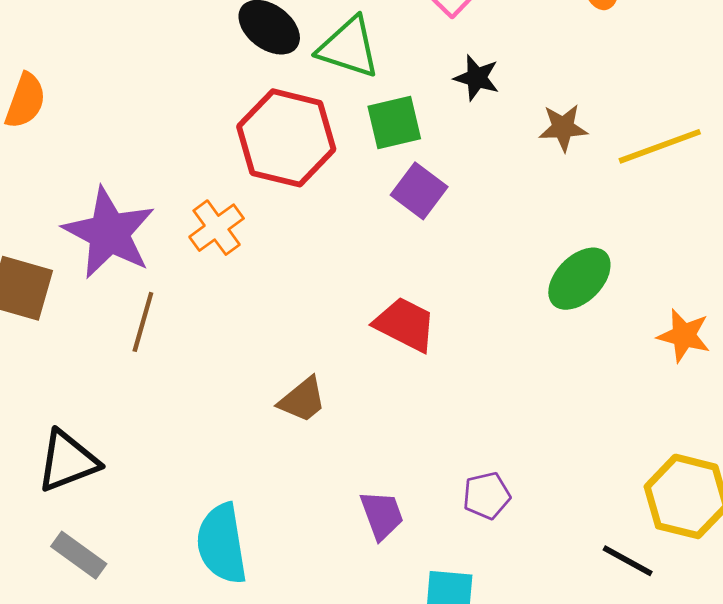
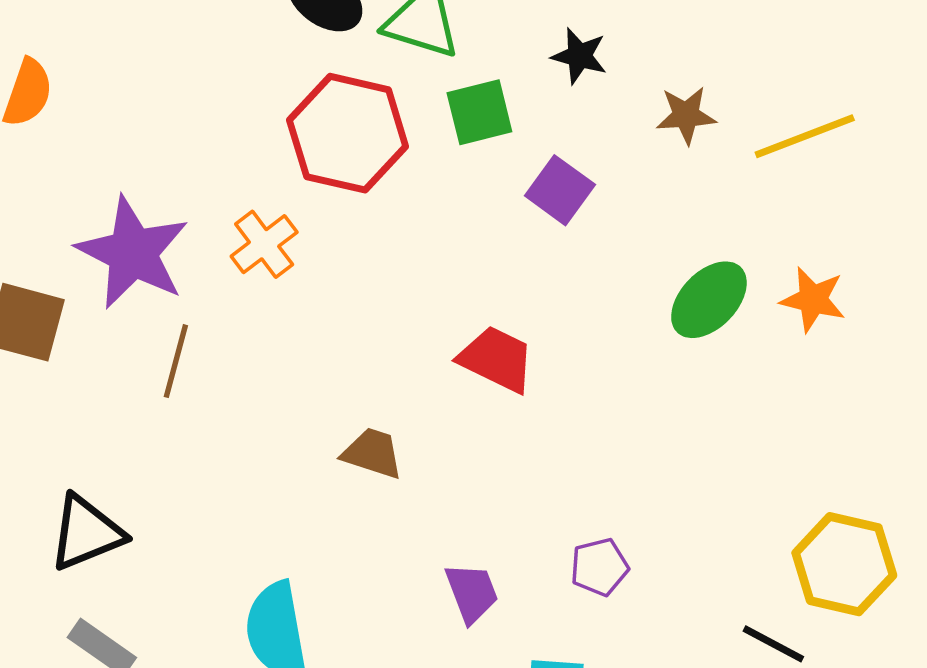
purple square: (419, 191) -> (560, 190), moved
orange star: (684, 336) -> (813, 299), moved
brown trapezoid: (302, 400) -> (372, 453), turned -122

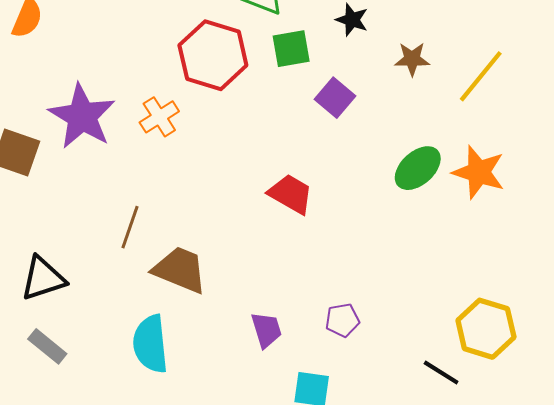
yellow line: (805, 136) -> (481, 76), turned -34
orange star: (813, 299) -> (479, 172), size x1.4
brown line: (176, 361) -> (130, 227), moved
brown trapezoid: (372, 453) -> (180, 270), moved, size x1.5

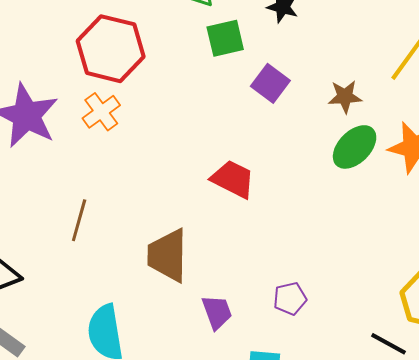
red hexagon: (213, 55) -> (111, 49), moved
brown star: (412, 59) -> (345, 97), moved
brown trapezoid: (180, 270) -> (168, 255), moved, turned -108

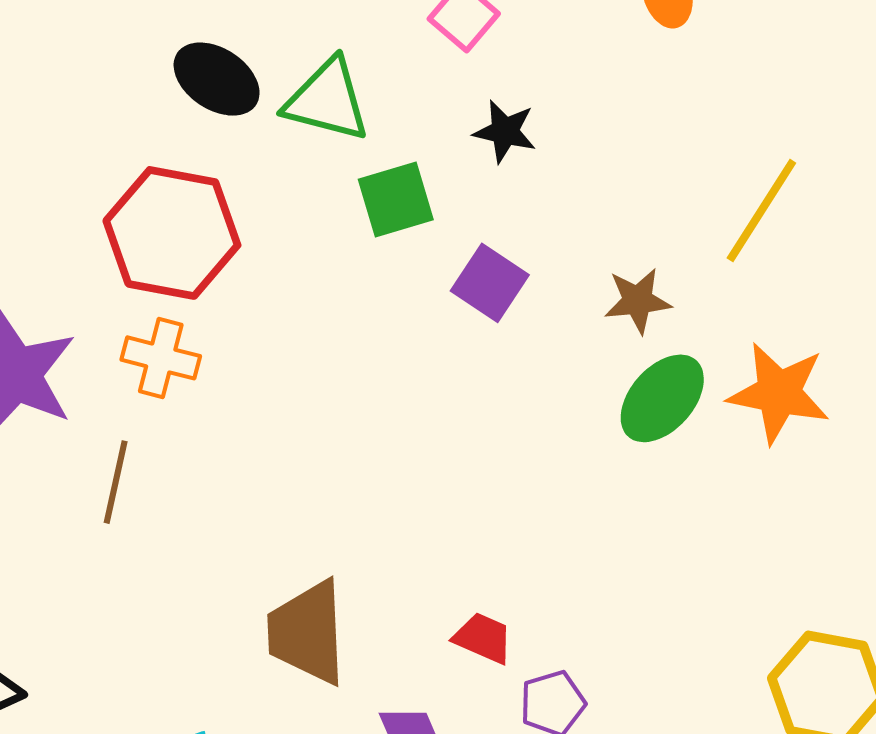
orange cross: (101, 112) -> (161, 358), turned -36
red trapezoid: (233, 179) -> (483, 638), moved, size x0.7
brown line: (79, 220) -> (116, 482), moved

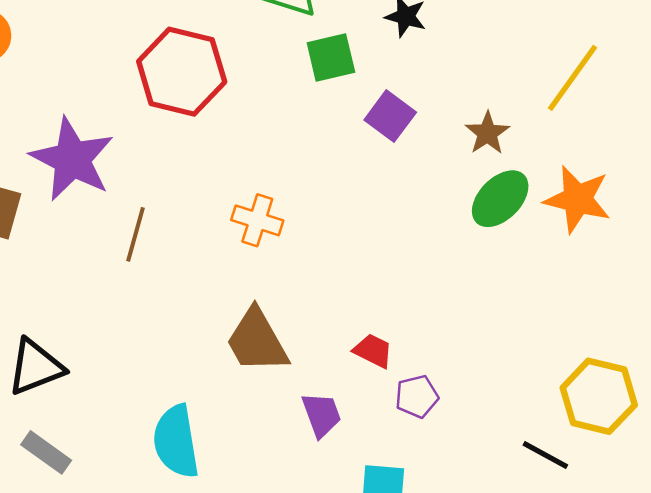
brown star: (638, 301) -> (487, 133), turned -30
orange cross: (161, 358) -> (257, 220), moved
brown trapezoid: (307, 633) -> (257, 341), turned -30

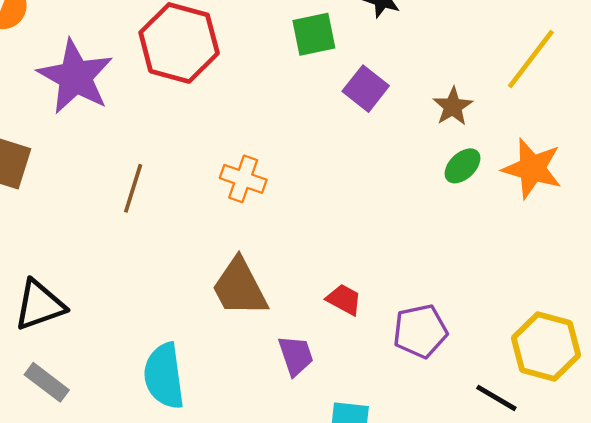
purple star: (72, 159) -> (75, 77), moved
green ellipse: (500, 199) -> (463, 166), size x0.7
purple pentagon: (417, 396) -> (420, 331), moved, size x1.4

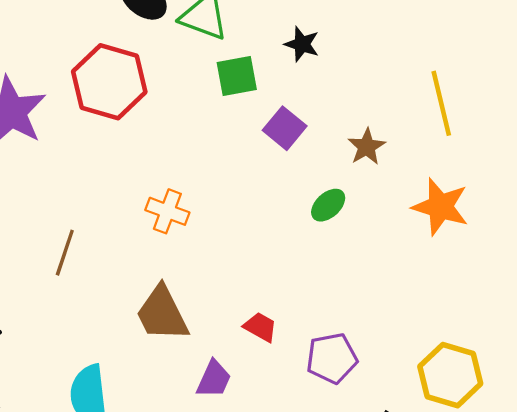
yellow line: (531, 59) -> (441, 103), turned -52
green ellipse: (463, 166) -> (328, 205), moved
brown line: (133, 188) -> (65, 253), moved
purple trapezoid: (296, 356) -> (214, 379), turned 42

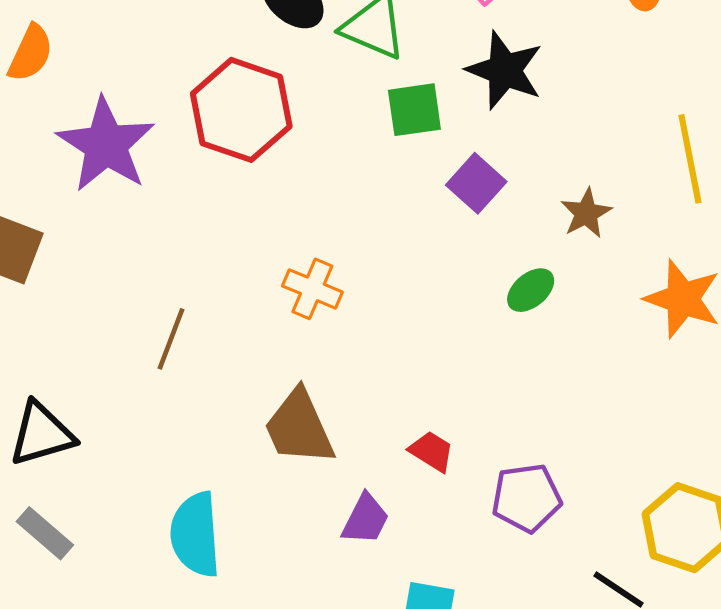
black star: (302, 44) -> (505, 70), size x1.6

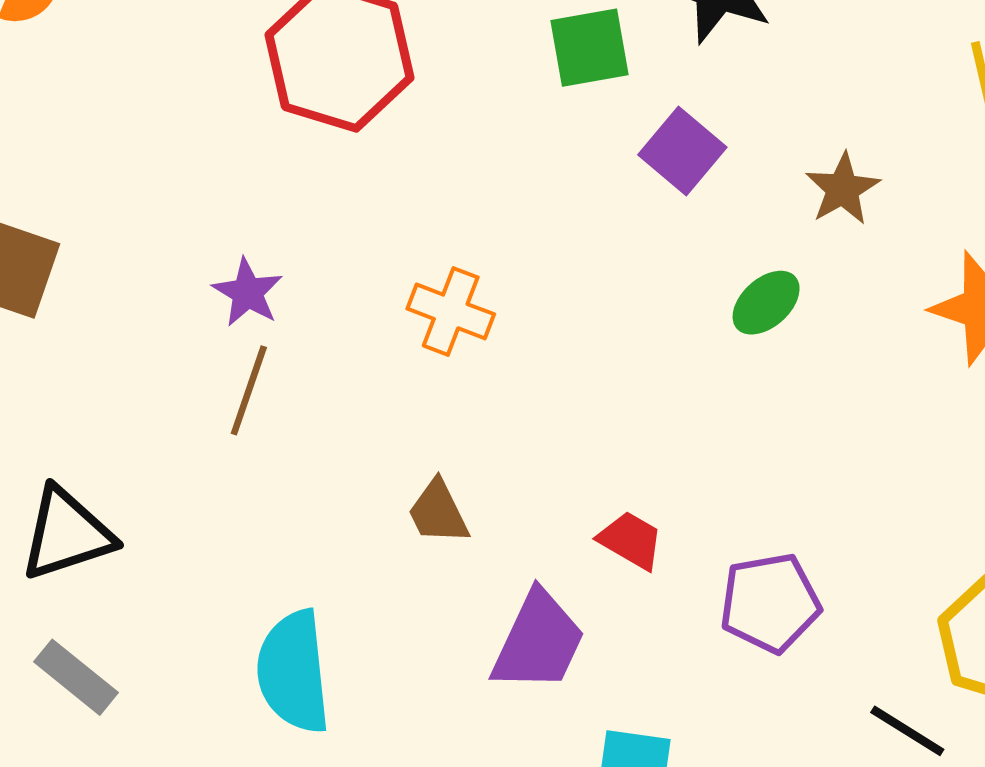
purple star: (106, 145) -> (248, 292), moved, size x0.5
brown trapezoid: (299, 427) -> (438, 512), size x0.6
purple trapezoid: (365, 519) -> (538, 641), size x1.4

